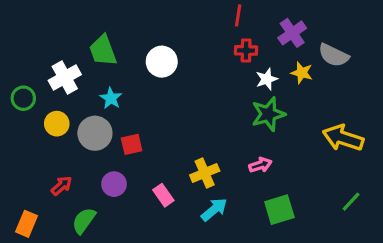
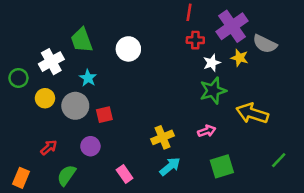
purple cross: (292, 33) -> (232, 26), size x1.4
yellow arrow: (343, 138) -> (252, 113), moved
pink rectangle: (163, 195) -> (125, 174), moved

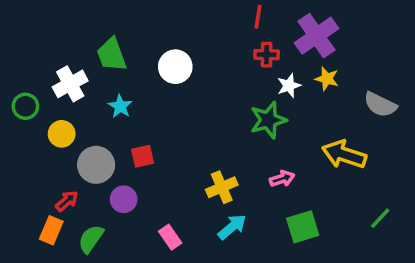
gray semicircle: (265, 44) -> (380, 105), moved
green star: (213, 91) -> (268, 120), moved
gray circle: (75, 106) -> (96, 165), moved
orange rectangle: (21, 178) -> (51, 230), moved

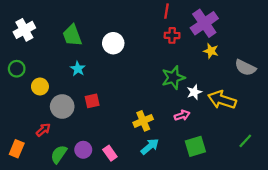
white cross: (70, 84) -> (24, 30), moved
white star: (289, 86) -> (194, 92), moved
purple circle: (124, 199) -> (83, 150), moved
orange rectangle: (51, 230) -> (17, 149), moved

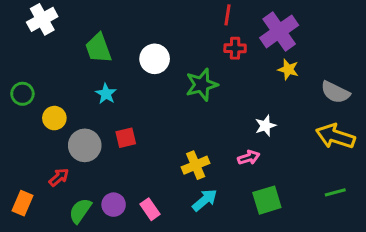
white cross: (24, 30) -> (42, 19), moved
green star: (173, 78) -> (202, 85), moved
yellow arrow: (222, 100) -> (335, 136), moved
green line: (245, 141) -> (335, 192), turned 32

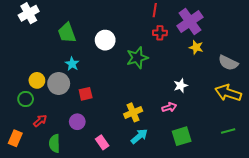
green circle: (22, 94) -> (26, 99), moved
gray circle: (85, 145) -> (59, 83), moved
purple circle: (114, 205) -> (77, 122), moved
green semicircle: (80, 211) -> (55, 143), turned -36

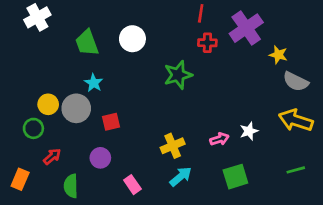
white circle: (105, 40) -> (132, 39), moved
yellow star: (196, 47) -> (278, 55), moved
white star: (181, 86) -> (249, 131), moved

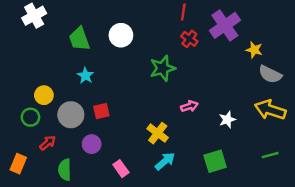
red cross: (207, 43) -> (189, 39), turned 35
gray circle: (76, 108) -> (71, 115), moved
pink arrow: (219, 139) -> (189, 106), moved
yellow cross: (173, 146) -> (158, 133), turned -30

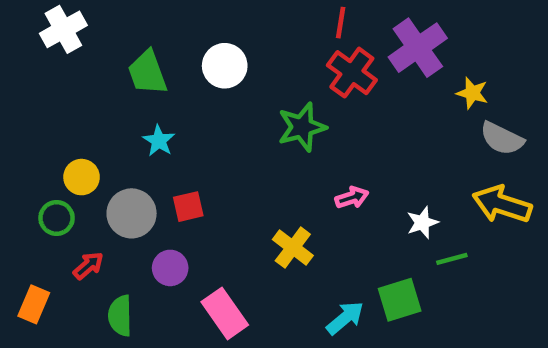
red cross: (189, 39) -> (352, 73), size x1.5
green line: (270, 155) -> (452, 259), moved
cyan arrow: (165, 161) -> (345, 318), moved
pink rectangle: (121, 169) -> (225, 313), size x1.5

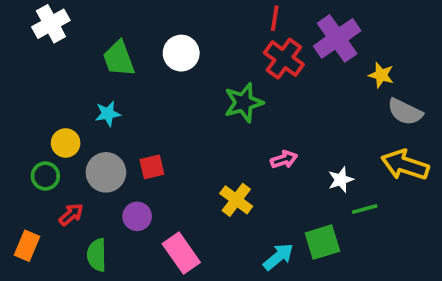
cyan star: (159, 141) -> (108, 114), moved, turned 30

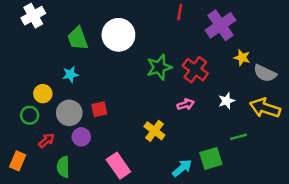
white circle: (181, 53) -> (118, 35), size x1.4
red cross: (284, 59) -> (195, 70), moved
yellow star: (381, 75) -> (242, 58), moved
white star: (341, 180) -> (226, 101), moved
purple circle: (137, 216) -> (81, 137), moved

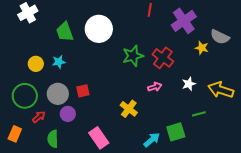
gray semicircle: (265, 73) -> (220, 37), moved
yellow circle: (43, 94) -> (36, 64), moved
green circle: (30, 115) -> (25, 96), size x1.6

